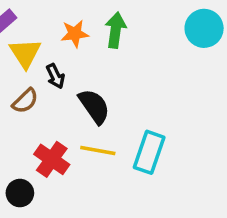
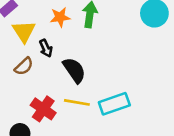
cyan rectangle: (149, 152) -> (114, 104), turned 52

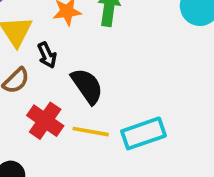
red cross: (43, 109) -> (45, 121), moved

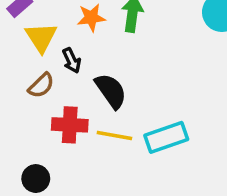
red cross: (45, 121) -> (70, 125), turned -32

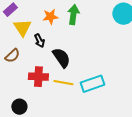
brown semicircle: (41, 86) -> (12, 56), moved

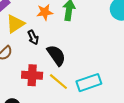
yellow triangle: (22, 28) -> (15, 24), turned 30
yellow line: (63, 83) -> (58, 82), turned 30

